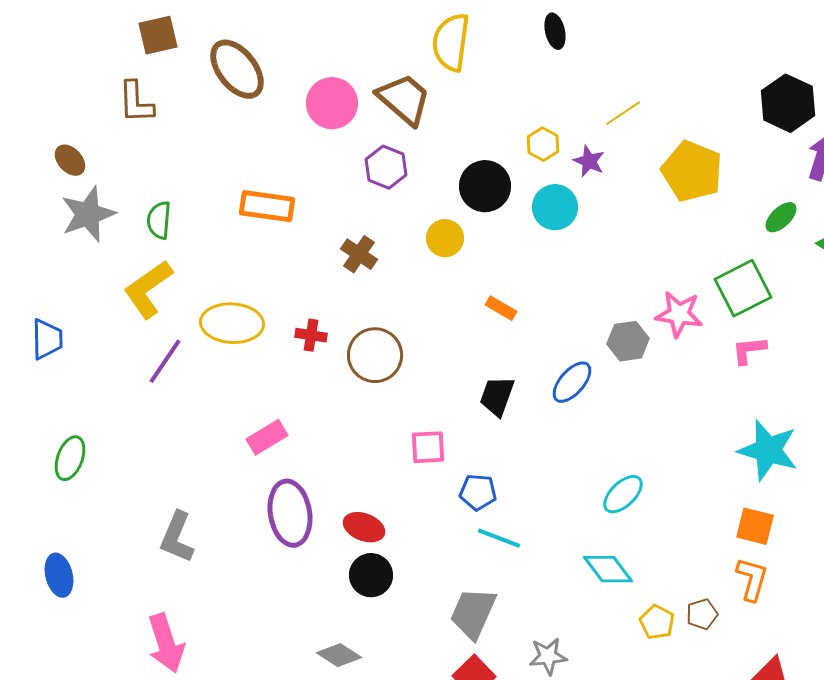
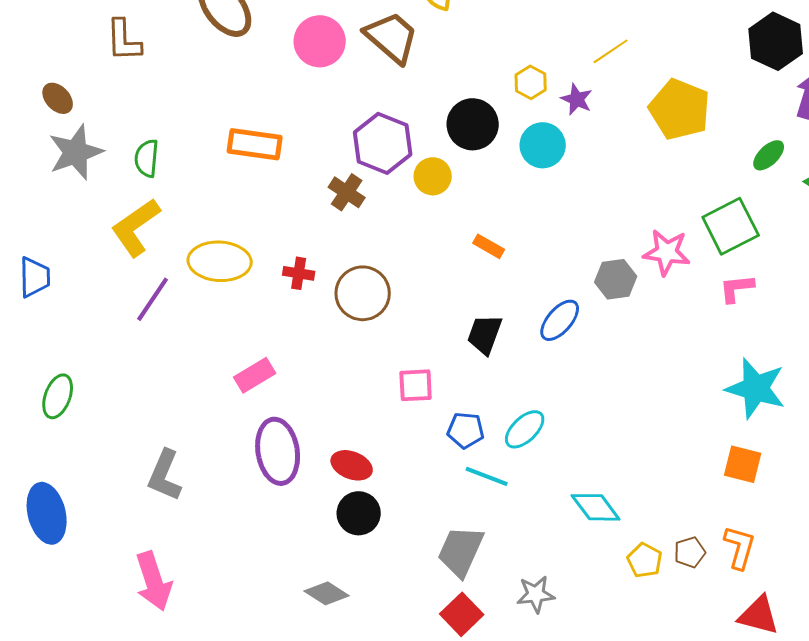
purple hexagon: (386, 167) -> (383, 143), moved, size x1.4
cyan ellipse: (623, 494) -> (525, 429), moved
blue ellipse: (59, 575) -> (47, 513), size x1.4
orange L-shape: (752, 579) -> (740, 547), moved

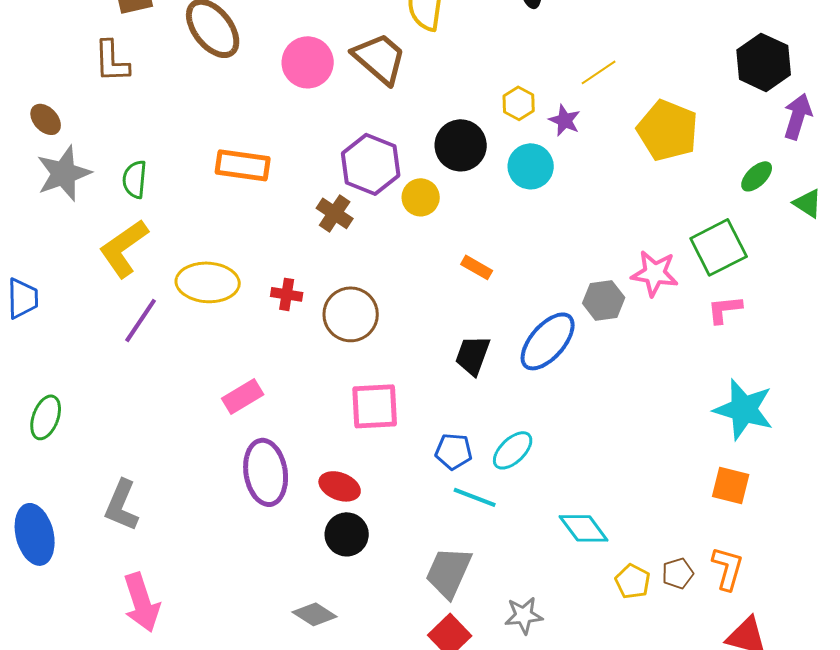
blue ellipse: (560, 320) -> (548, 341), size x1.4
pink square: (416, 385) -> (375, 406), moved, size x1.4
gray L-shape: (165, 475) -> (122, 505), moved

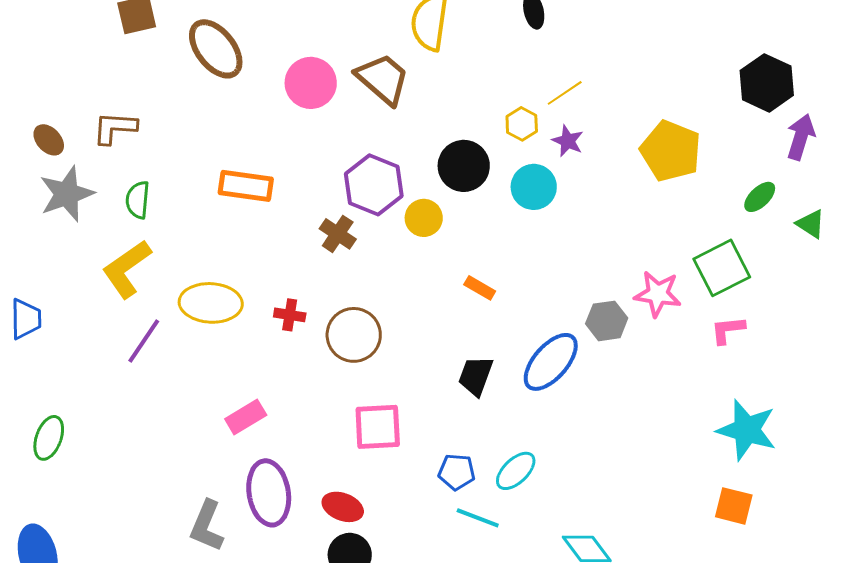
brown L-shape: (112, 61) -> (115, 128), moved, turned 96
yellow line: (599, 72) -> (565, 93), moved
gray L-shape: (122, 505) -> (207, 526), moved

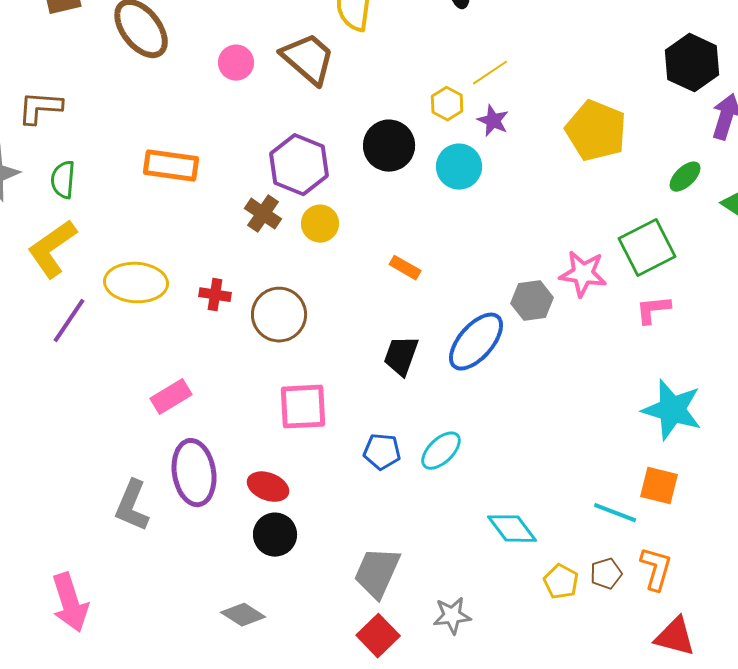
pink circle: (311, 83) -> (236, 63), size x0.7
yellow circle: (424, 218) -> (320, 224), moved
cyan line: (478, 518) -> (615, 513), moved

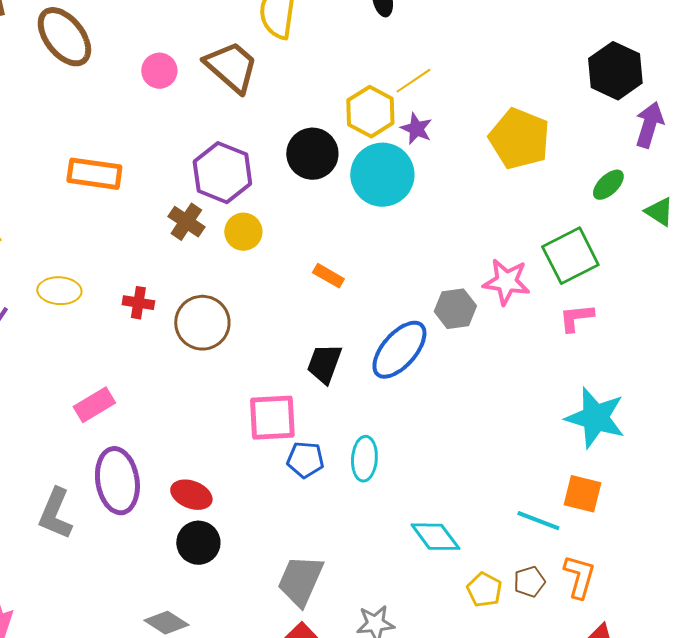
yellow hexagon: (447, 104) -> (370, 112), size x1.5
cyan circle: (459, 167) -> (382, 175), size x1.4
yellow ellipse: (136, 283) -> (59, 291), size x0.7
pink square: (303, 407) -> (272, 418), moved
cyan ellipse: (441, 451) -> (364, 459), turned -42

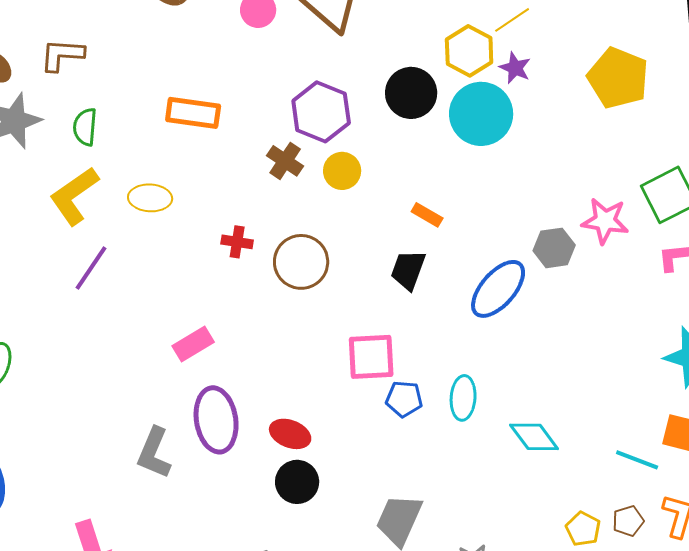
yellow ellipse: (59, 291) -> (150, 198), moved
black trapezoid: (324, 364) -> (408, 270), moved
cyan diamond: (435, 537) -> (534, 437), moved

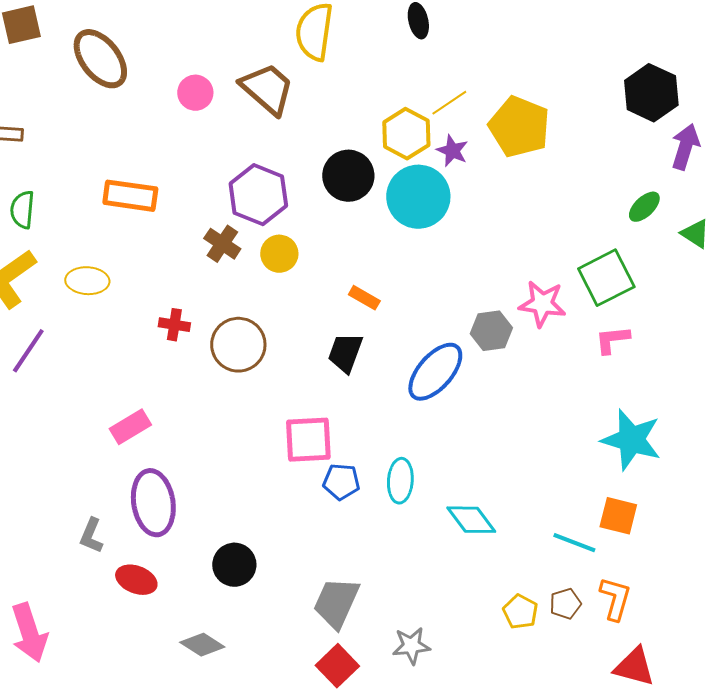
yellow pentagon: (618, 78) -> (519, 127), moved
red ellipse: (290, 434) -> (136, 580), moved
gray L-shape: (154, 453) -> (91, 536), size x0.7

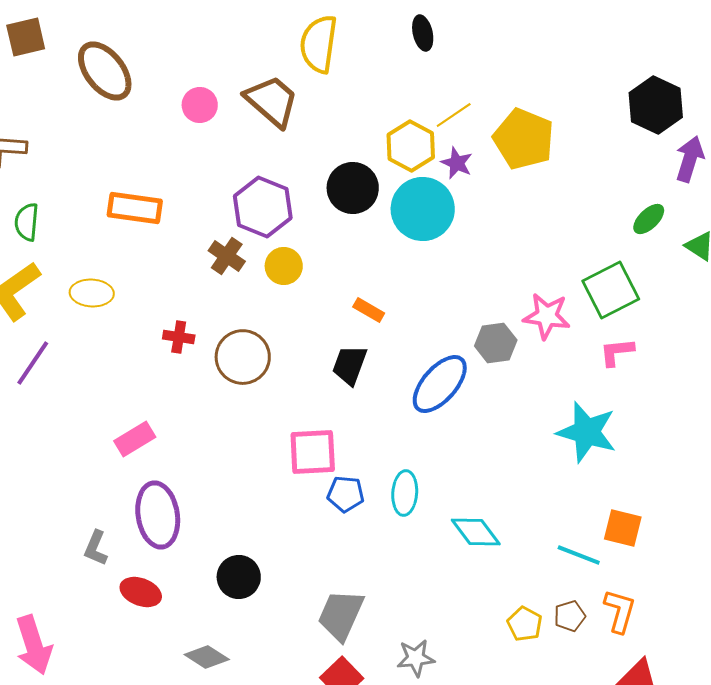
cyan star: (631, 440) -> (587, 432), moved

